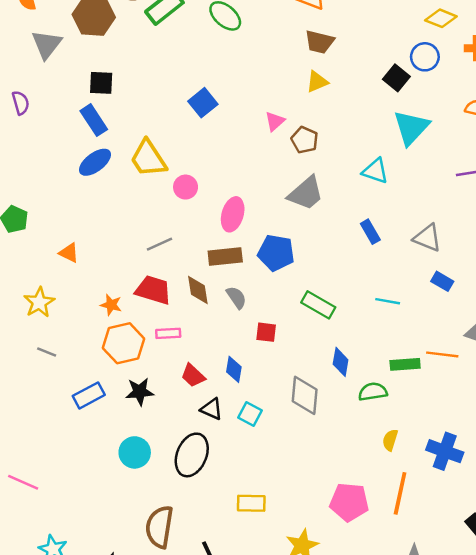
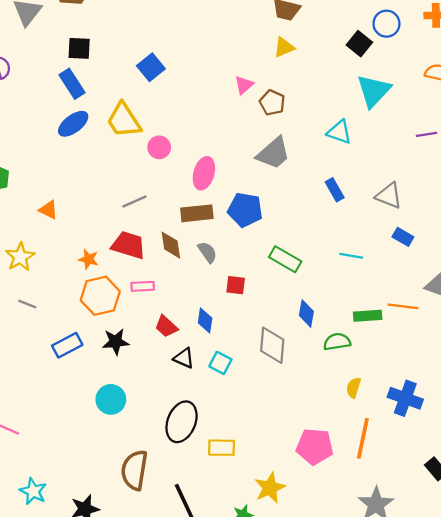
blue square: (203, 103) -> (151, 67), moved
black ellipse: (192, 455) -> (182, 422), moved

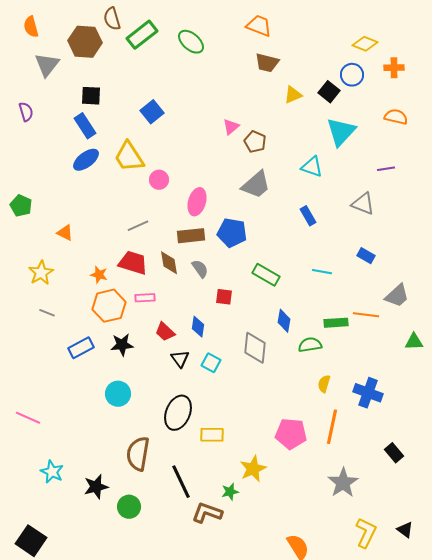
yellow triangle: (284, 47) -> (293, 95), moved
gray triangle: (389, 196) -> (363, 204), moved
black triangle: (184, 358) -> (180, 359), turned 30

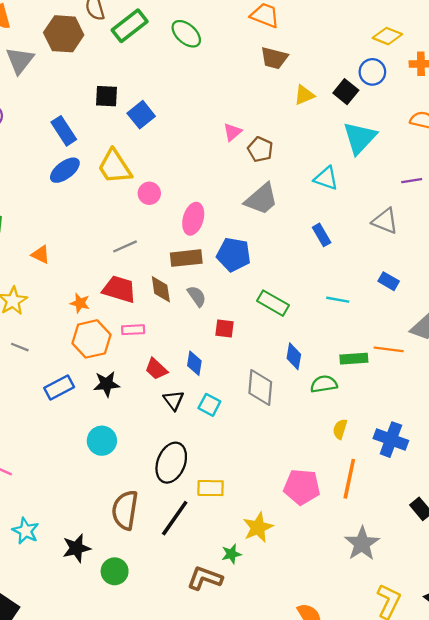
black square: (91, 96) -> (107, 96), moved
black line: (181, 482) -> (175, 518), moved, turned 60

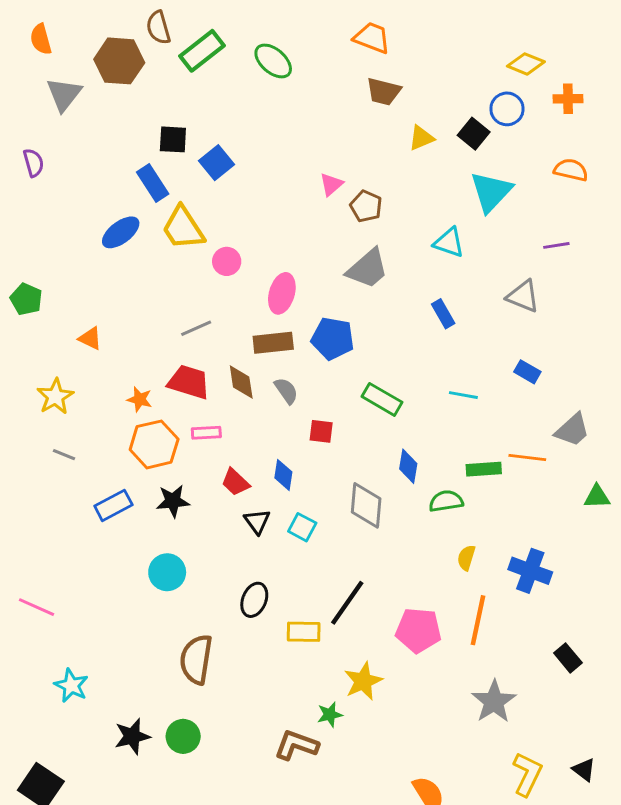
blue rectangle: (64, 131) -> (153, 183), moved
black ellipse: (171, 463) -> (254, 600), size x0.7
black line: (175, 518) -> (347, 603), moved
black star: (76, 548) -> (132, 736), moved

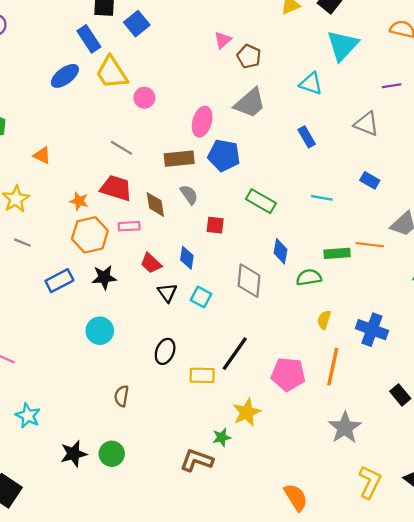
pink ellipse: (282, 293) -> (202, 122), moved
gray line: (196, 328) -> (122, 148), turned 55
brown diamond: (241, 382) -> (155, 204), moved
brown semicircle: (196, 659) -> (122, 396), size x0.6

